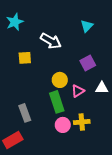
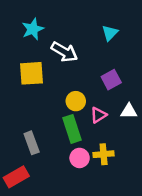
cyan star: (15, 22) -> (33, 29), moved
yellow square: (25, 58) -> (32, 73), size x1.5

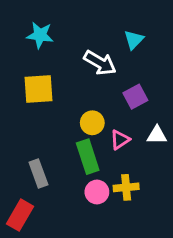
cyan star: (33, 29) -> (40, 35), turned 30
white arrow: (64, 52) -> (100, 63), moved
red rectangle: (16, 177) -> (20, 215), turned -30

